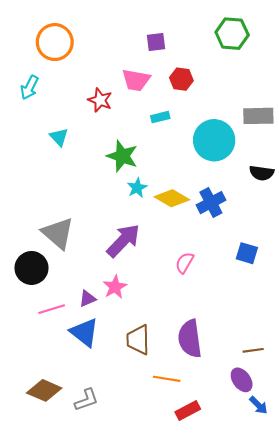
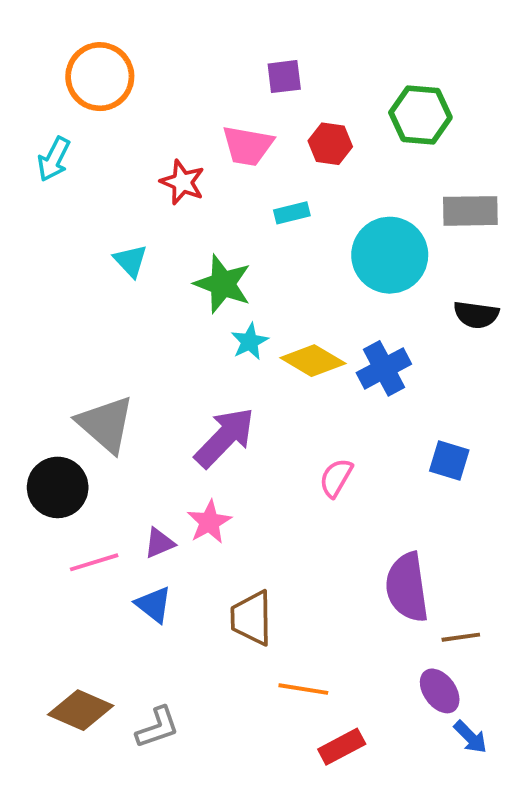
green hexagon: (232, 34) -> (420, 115), moved
cyan triangle: (59, 137) -> (131, 261), moved
blue triangle: (84, 332) -> (154, 605), size x0.7
purple semicircle: (190, 339) -> (407, 587), moved

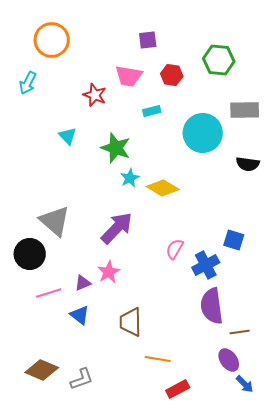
blue cross: (384, 368) -> (206, 265), moved

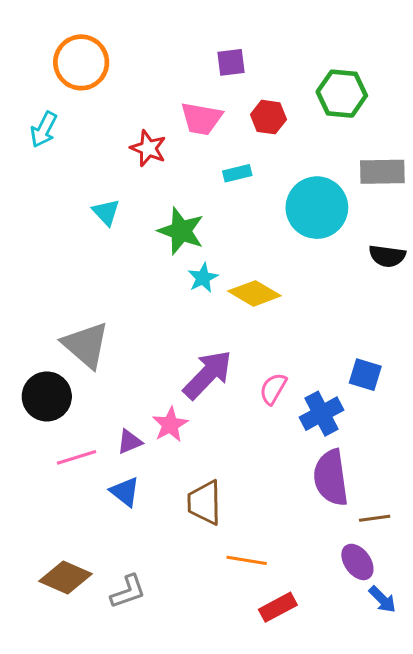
purple arrow: (117, 228) -> (208, 375), moved

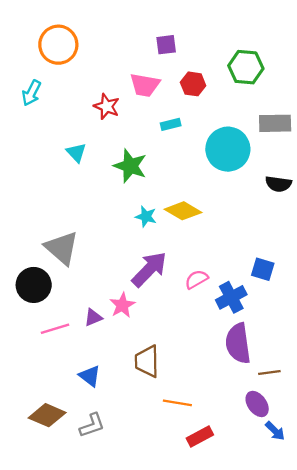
cyan star: (203, 278) -> (146, 216), moved, turned -30
pink semicircle: (273, 389) -> (196, 279), turned 30
blue triangle: (125, 492) -> (90, 376), moved

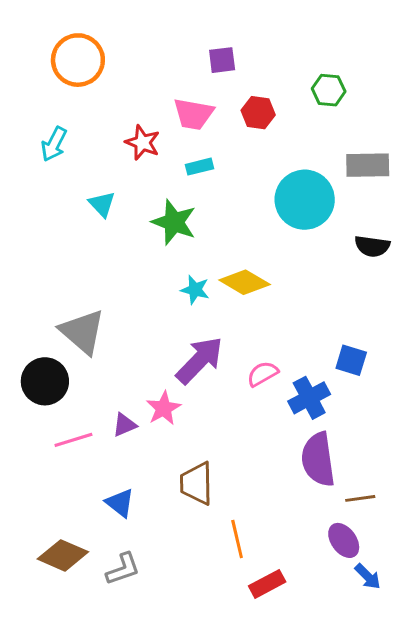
green hexagon: (246, 67) -> (329, 90), size x0.7
cyan arrow: (31, 93) -> (54, 144), moved
cyan rectangle: (171, 124) -> (200, 167), moved
orange line: (177, 403) -> (237, 539), turned 68

